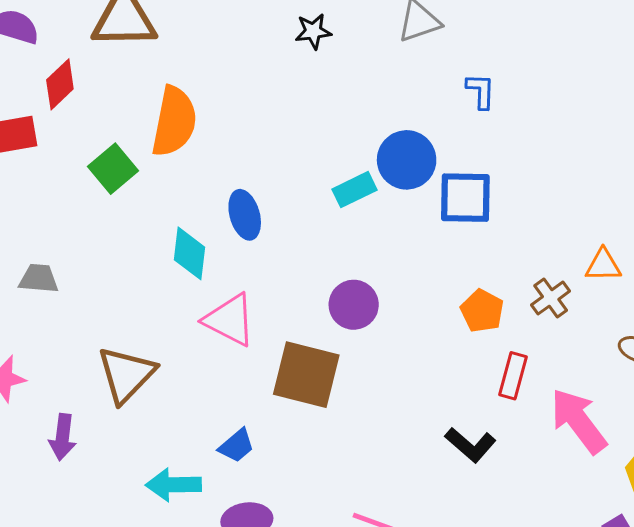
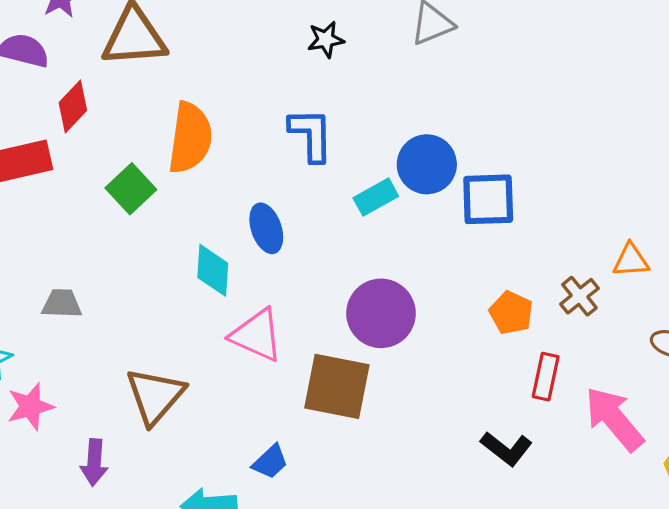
blue L-shape: (481, 91) -> (311, 135), moved, size x1.5
purple circle: (354, 305) -> (381, 313), size x1.4

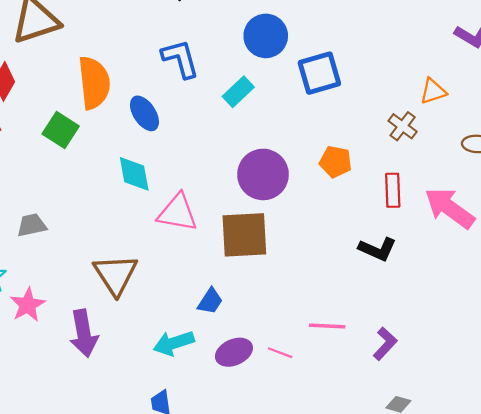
blue circle: (427, 164) -> (266, 36), moved
blue ellipse: (266, 228) -> (144, 113), moved
orange pentagon: (511, 313) -> (336, 162), moved
purple arrow: (94, 462) -> (84, 333), size x1.4

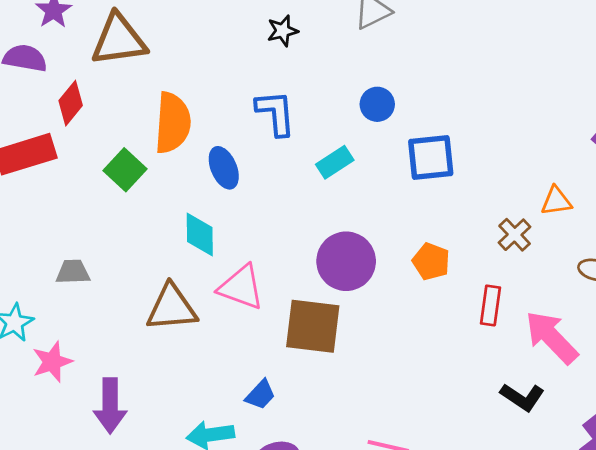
blue circle: (266, 36) -> (377, 104), size x0.7
black L-shape: (378, 249) -> (522, 397), moved
brown triangle: (115, 275) -> (172, 308), moved, turned 48

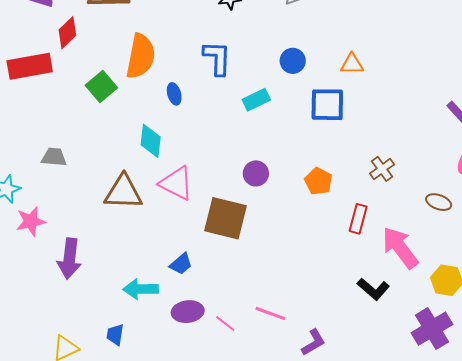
blue ellipse: (224, 168) -> (174, 94), size x0.7
orange triangle: (556, 201) -> (352, 64), moved
purple circle: (346, 261) -> (256, 173), size x0.6

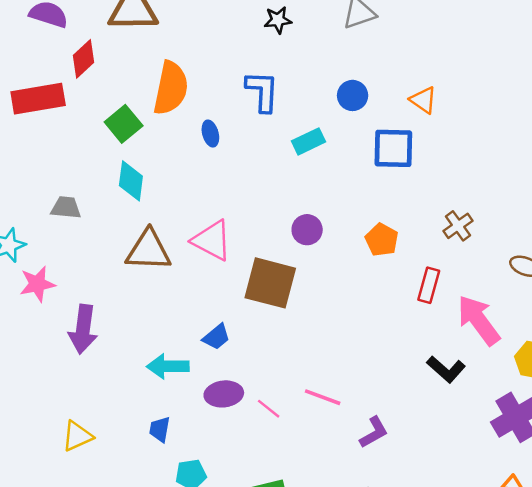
orange triangle: (352, 64) -> (423, 100), turned 35
cyan diamond: (151, 141) -> (131, 181), moved
blue trapezoid: (115, 335) -> (160, 429), moved

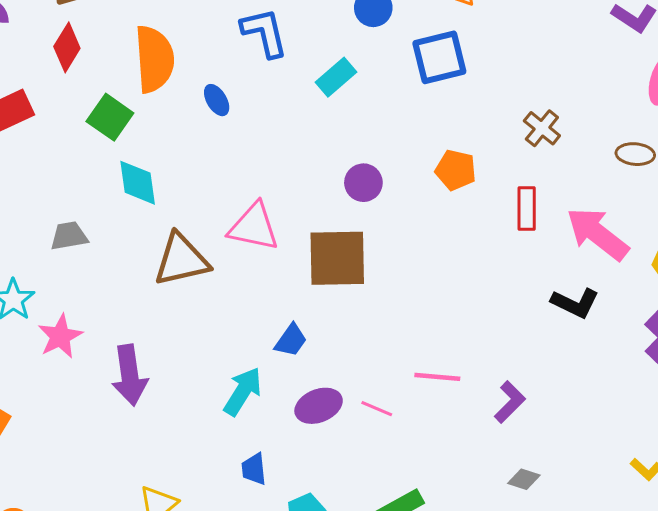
red diamond: (83, 59) -> (67, 47), moved
cyan arrow: (168, 366) -> (243, 391), turned 138

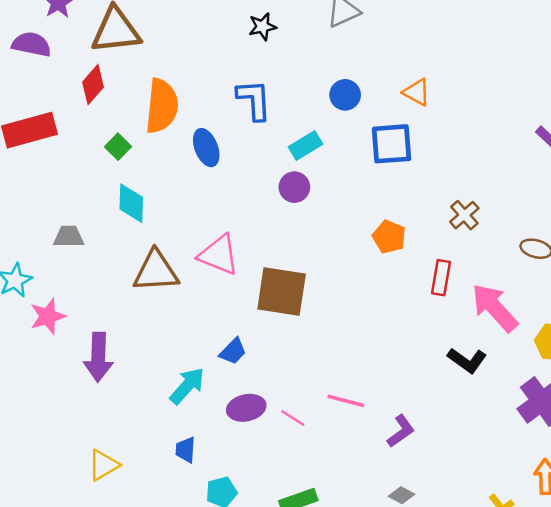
blue ellipse: (217, 100) -> (206, 148), size x1.4
green square: (110, 117) -> (118, 147), size x0.7
purple circle: (363, 183) -> (294, 187), moved

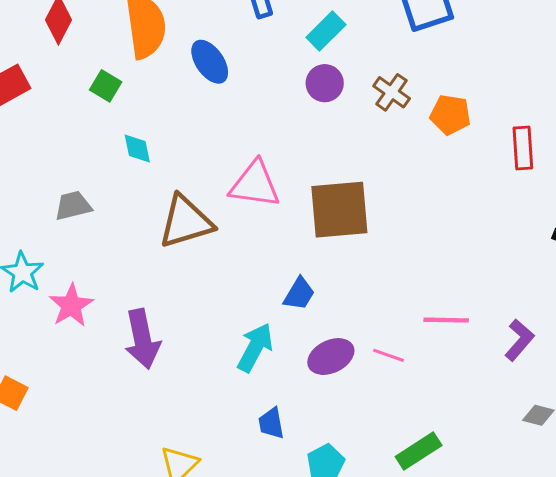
cyan diamond: (131, 203) -> (137, 149), size x0.7
brown cross: (464, 215) -> (392, 92), moved

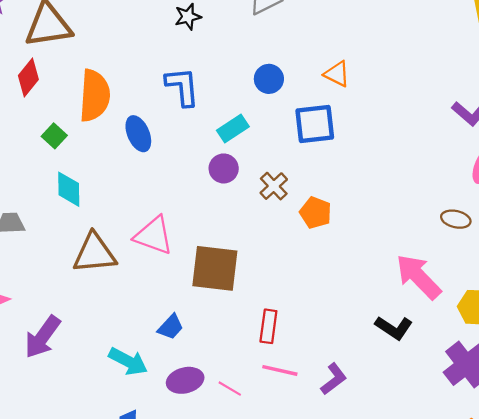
red rectangle: (523, 148) -> (268, 326), moved
cyan diamond: (137, 149) -> (69, 189), size x1.4
purple arrow: (142, 339) -> (42, 337), turned 36
purple L-shape: (519, 340) -> (334, 379), moved
cyan arrow: (255, 347) -> (128, 361), turned 78

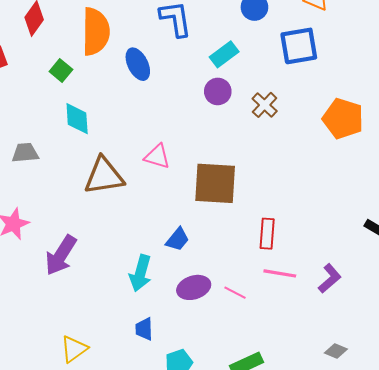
orange pentagon: (316, 213) -> (343, 119), moved, size x1.4
pink triangle: (154, 235) -> (157, 157), size x0.7
cyan arrow: (128, 361) -> (140, 273), turned 81

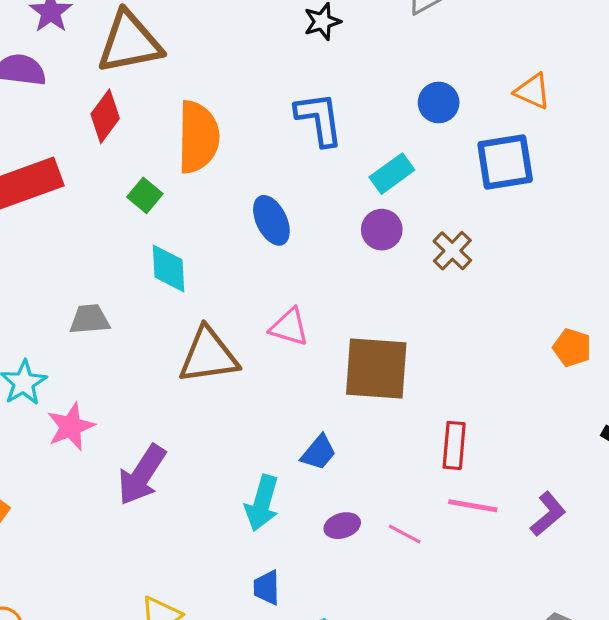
blue ellipse: (138, 64) -> (271, 220), moved
orange pentagon: (343, 119) -> (572, 348), moved, size x0.6
purple ellipse: (194, 287) -> (342, 526), size x0.7

